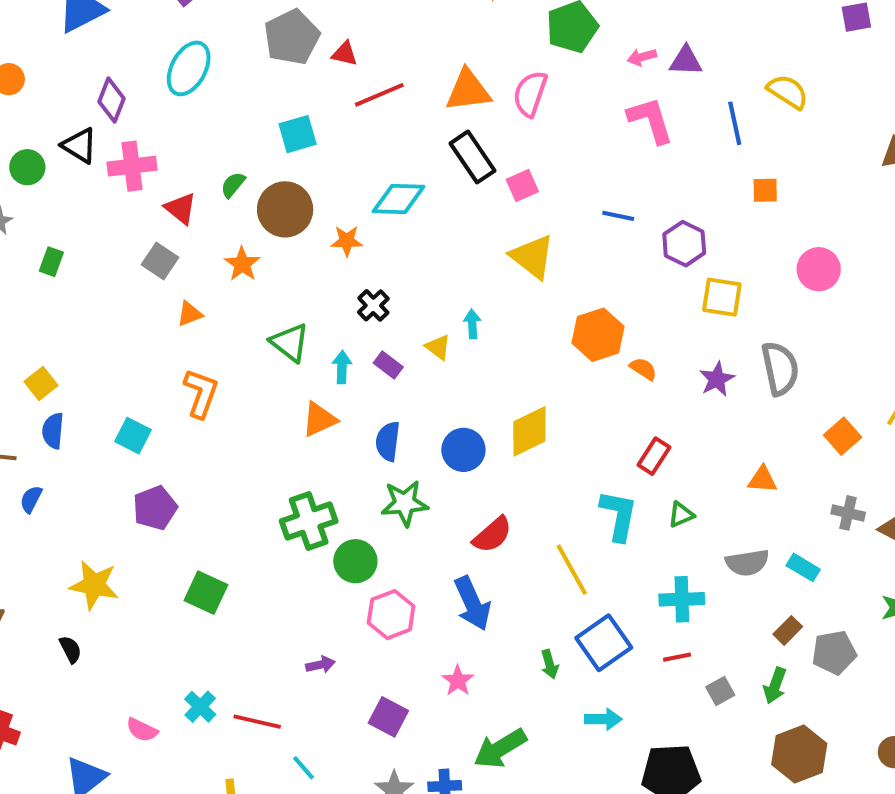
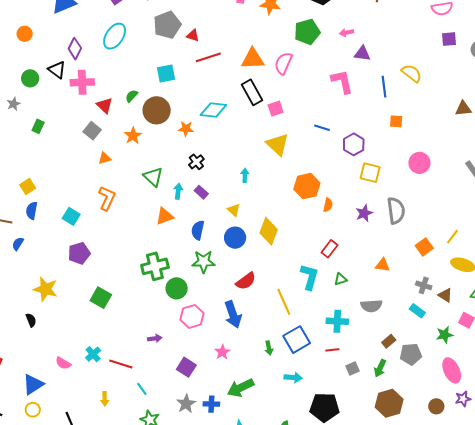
pink arrow: (642, 57) -> (347, 33), moved
yellow triangle: (438, 347) -> (234, 210), moved
orange semicircle: (643, 369) -> (328, 205), turned 64
yellow diamond: (529, 431) -> (269, 231), turned -48
cyan rectangle: (803, 567) -> (417, 311), moved

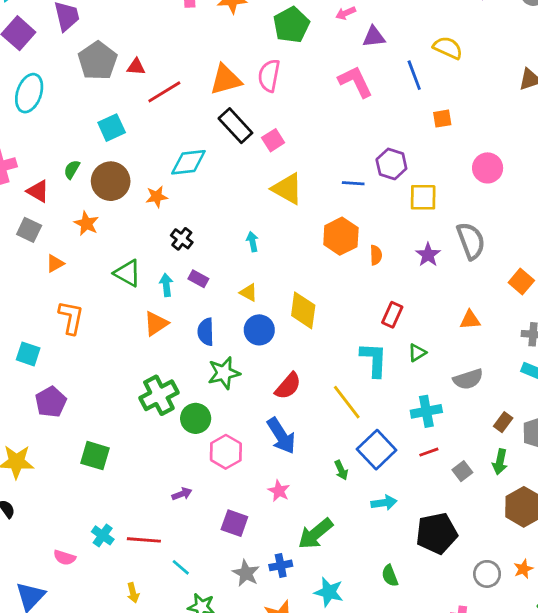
blue line: (322, 128) -> (353, 183), moved

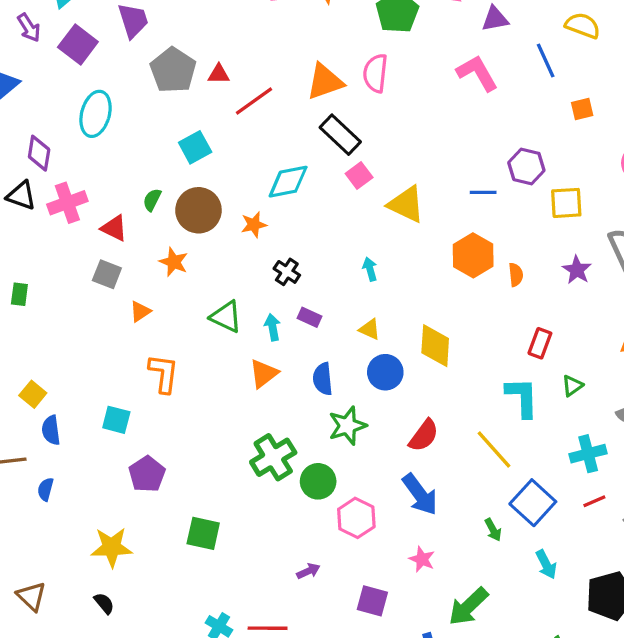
pink square: (273, 140) -> (359, 175), moved
cyan arrow: (384, 503) -> (546, 564), turned 75

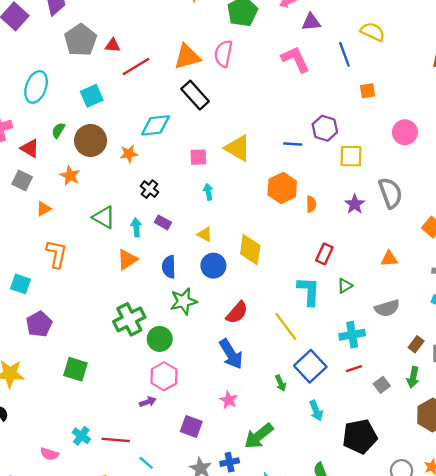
cyan ellipse: (96, 114) -> (36, 87), moved
pink square: (359, 175) -> (198, 157), moved, turned 30
pink hexagon: (356, 518) -> (164, 376), moved

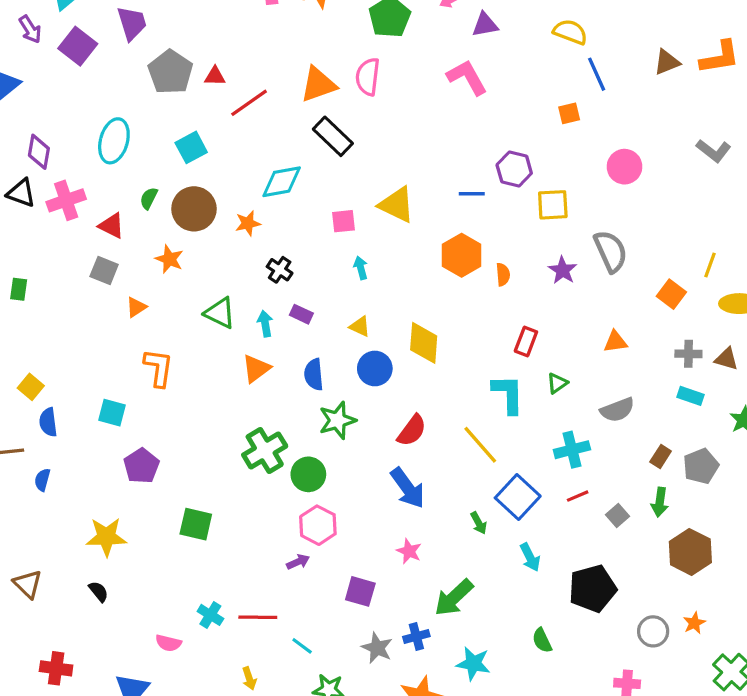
blue line: (344, 54) -> (597, 74), moved

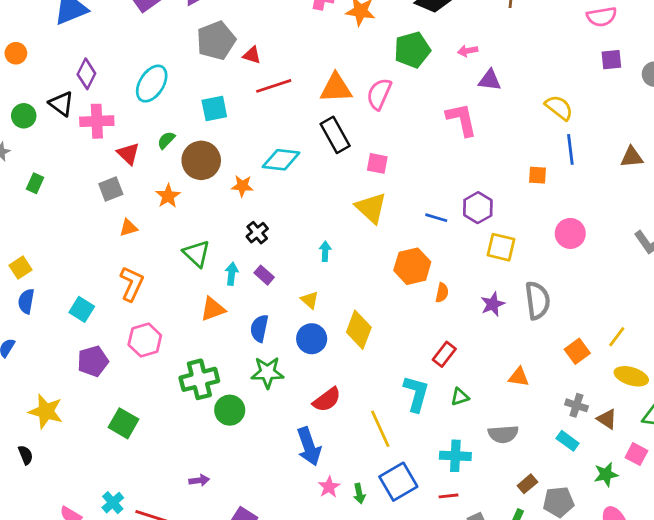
pink square: (343, 221) -> (377, 163), moved
gray square: (104, 270) -> (111, 189), turned 30
pink hexagon: (318, 525) -> (145, 340), moved
pink star: (409, 551) -> (329, 487), moved

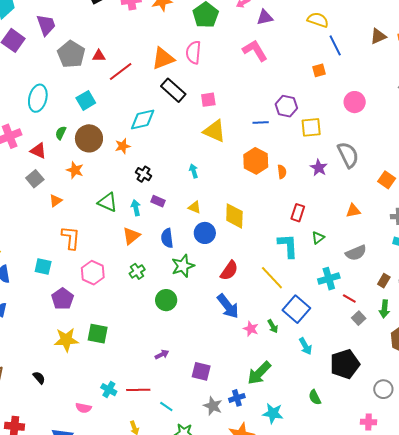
green cross: (199, 379) -> (137, 271), moved, size x0.6
yellow star: (46, 411) -> (66, 340), moved
red line: (449, 496) -> (349, 298), moved, turned 56

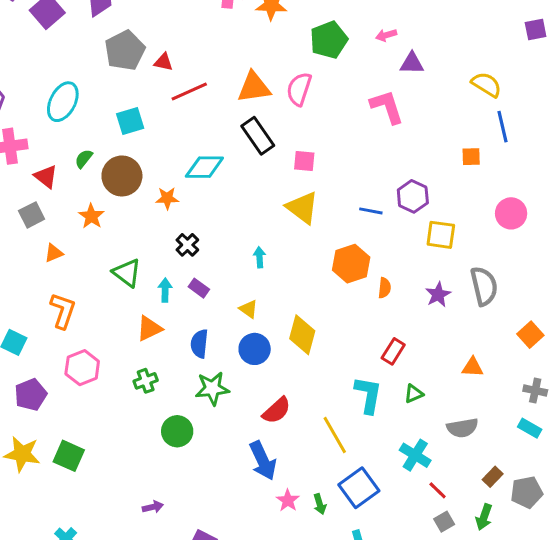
cyan cross: (329, 279) -> (415, 455), turned 35

